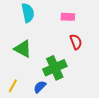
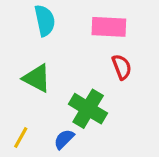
pink rectangle: (68, 17) -> (109, 27), size x1.5
green cross: (55, 68) -> (88, 109), turned -35

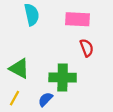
green triangle: (37, 78) -> (19, 68), moved
green cross: (88, 109) -> (63, 78), turned -30

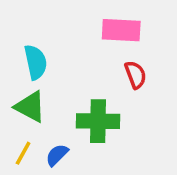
cyan semicircle: (32, 15) -> (36, 62), moved
blue semicircle: (45, 99) -> (57, 155), moved

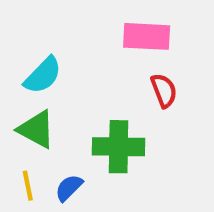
cyan semicircle: (36, 62) -> (43, 75), turned 56
yellow line: (23, 153) -> (28, 186), turned -40

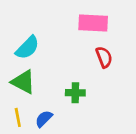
green cross: (119, 147) -> (75, 93), size x0.6

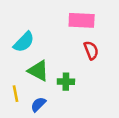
green triangle: (23, 82) -> (38, 71), moved
yellow line: (18, 117) -> (15, 94), moved

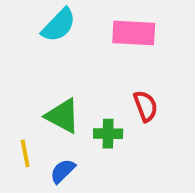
cyan semicircle: (24, 42) -> (59, 25), moved
red semicircle: (91, 50) -> (145, 106), moved

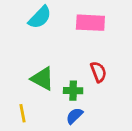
yellow line: (25, 153) -> (22, 113), moved
blue semicircle: (63, 171) -> (74, 116), moved

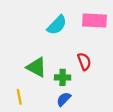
cyan semicircle: (40, 17) -> (57, 25), moved
pink rectangle: (90, 23) -> (94, 20), moved

